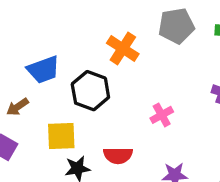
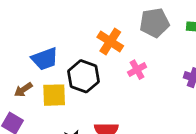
pink cross: (162, 115) -> (137, 70), moved
yellow square: (61, 136) -> (54, 95), moved

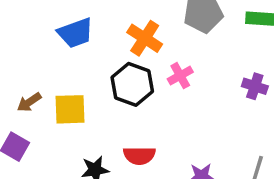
blue trapezoid: (45, 59) -> (75, 33), moved
black hexagon: (84, 76) -> (132, 84), moved

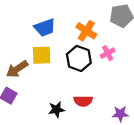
brown arrow: (29, 102) -> (17, 69), size x1.5
yellow square: (70, 109) -> (42, 55), moved

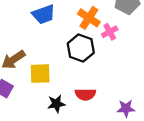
pink cross: (108, 53) -> (110, 32), moved
yellow square: (42, 55) -> (40, 74), moved

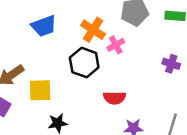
red semicircle: (85, 94) -> (114, 98), moved

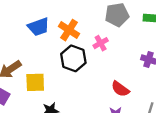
orange cross: (93, 30) -> (69, 30), moved
red semicircle: (114, 98) -> (120, 89), moved, turned 36

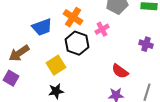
blue trapezoid: (38, 27) -> (42, 27), moved
yellow square: (35, 82) -> (56, 65), moved, turned -30

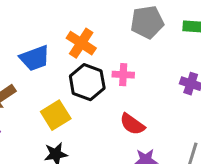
pink cross: (102, 29) -> (123, 75), moved, turned 32
red semicircle: (120, 71) -> (132, 124), moved

